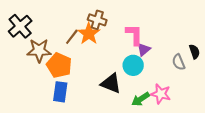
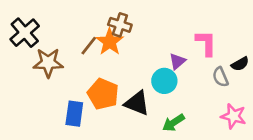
pink L-shape: (134, 35) -> (206, 43), moved
black semicircle: (194, 52) -> (240, 64), turned 80
orange pentagon: (59, 65) -> (103, 94), moved
pink star: (161, 94) -> (234, 116), moved

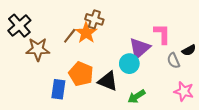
purple triangle: (177, 61) -> (140, 48), size x1.6

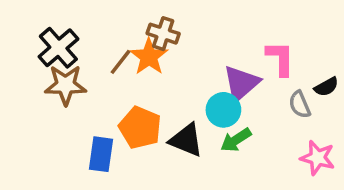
black cross: (19, 26) -> (58, 48), moved
green arrow: (136, 96) -> (236, 140), moved

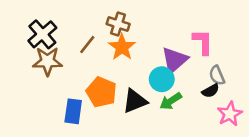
orange star: (149, 57) -> (122, 47), moved
black semicircle: (326, 87) -> (211, 91), moved
black triangle: (186, 140) -> (135, 101), turned -44
pink star: (317, 158) -> (230, 114), turned 30

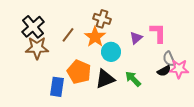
brown cross: (118, 24) -> (102, 19), moved
purple triangle: (175, 60) -> (136, 38), moved, size x0.6
cyan circle: (162, 79) -> (111, 52), moved
green arrow: (171, 101) -> (133, 79), turned 78
pink star: (230, 114) -> (179, 69), moved, turned 30

